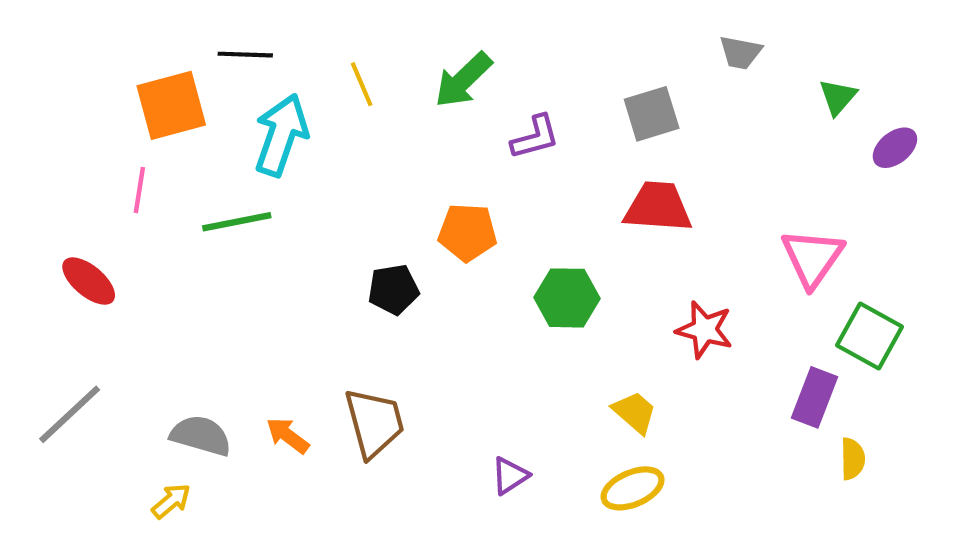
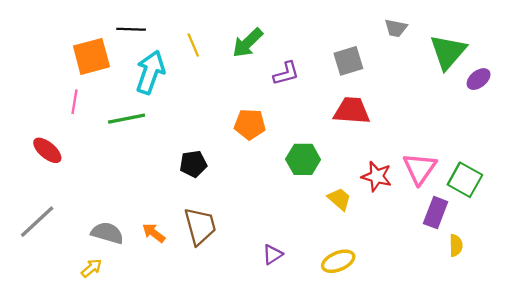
green triangle: (838, 97) -> (448, 52), size x1.8
pink triangle: (812, 258) -> (420, 168), moved
black pentagon: (393, 289) -> (193, 164), moved
yellow trapezoid: (635, 412) -> (339, 199), moved

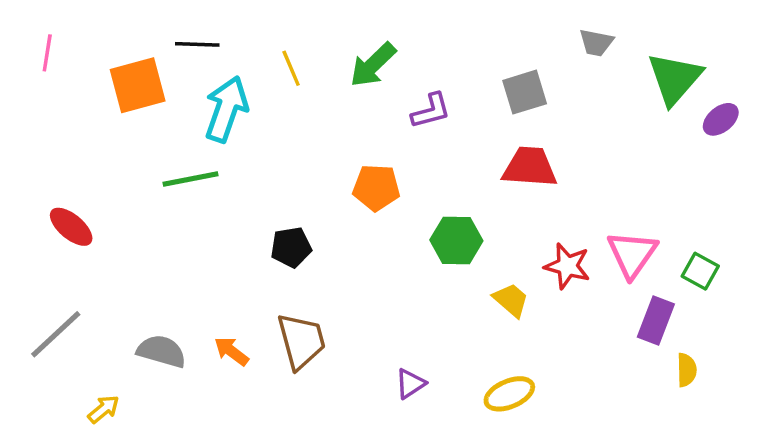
pink line: (74, 102) -> (47, 53), moved
green square: (465, 180) -> (700, 271), size x0.7
yellow arrow: (91, 268) -> (104, 409), moved

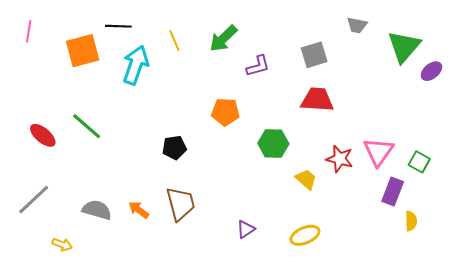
green line: (190, 179) -> (87, 126), moved, turned 52
yellow arrow: (104, 409) -> (62, 244), turned 60

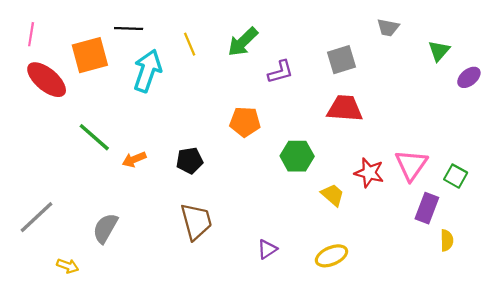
green triangle: (404, 47) -> (439, 51), size x0.6
red ellipse: (43, 135) -> (47, 80), moved, size x1.4
gray semicircle: (97, 210) -> (105, 228), turned -76
orange arrow: (139, 210) -> (134, 159), moved, turned -60

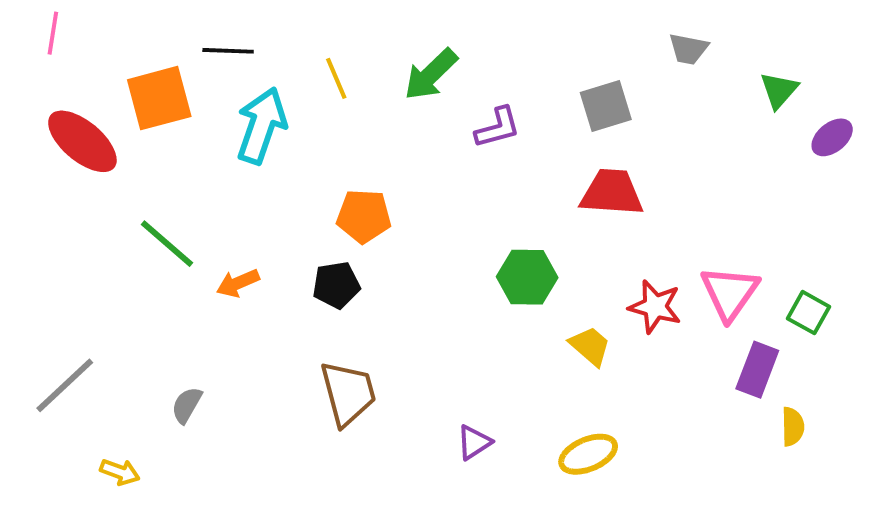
pink line: (31, 34) -> (53, 33), moved
orange pentagon: (245, 122) -> (364, 216), moved
gray semicircle: (105, 228) -> (187, 405), size x0.7

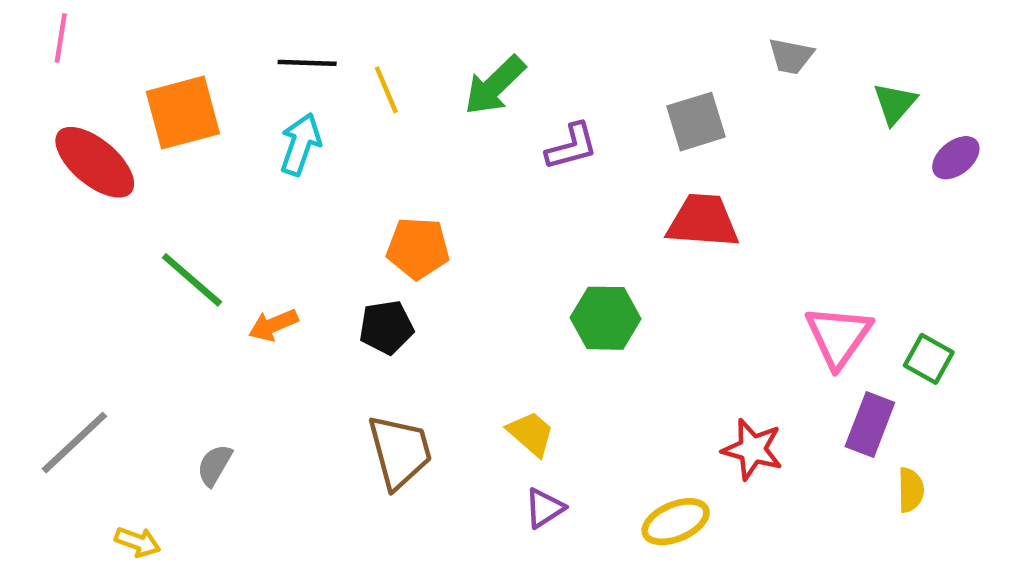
black line: (228, 51) -> (307, 63), moved
cyan arrow: (261, 126) -> (300, 144), size x0.7
red star: (655, 307) -> (752, 449), moved
yellow trapezoid: (590, 346) -> (531, 433), moved

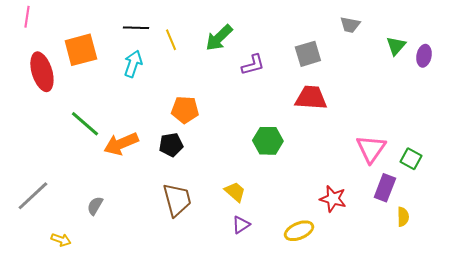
purple ellipse: (956, 158) -> (424, 56), moved, turned -40
red ellipse: (95, 162) -> (42, 72), turned 33
orange arrow: (273, 325) -> (121, 144), size x1.6

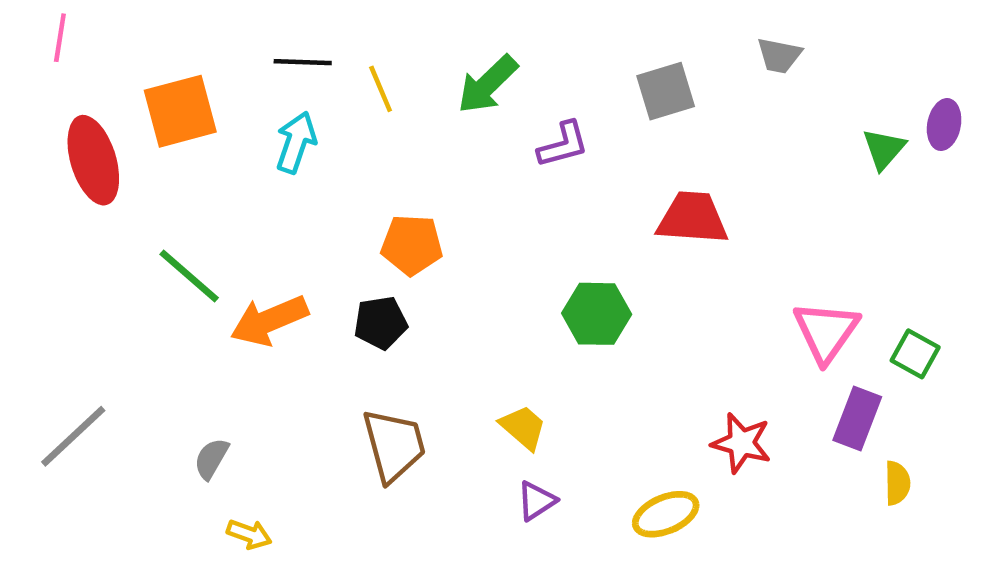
green triangle: (396, 46) -> (884, 149), moved
gray square: (308, 54) -> (666, 91), moved
yellow arrow: (61, 240) -> (249, 534), moved

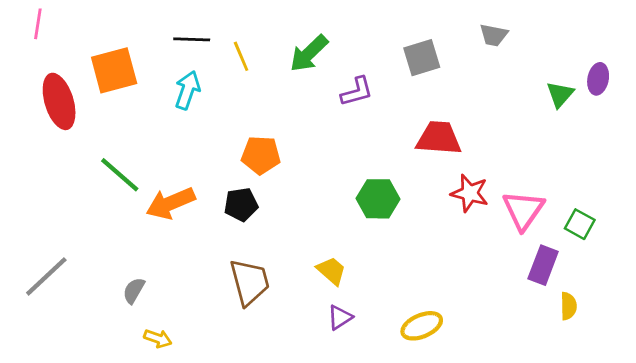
red star: (741, 443) -> (470, 193), moved

